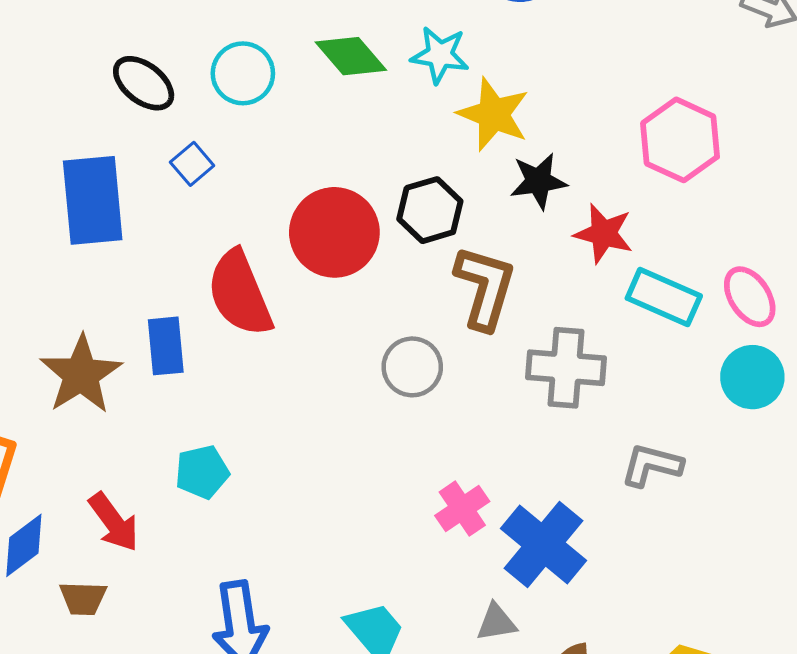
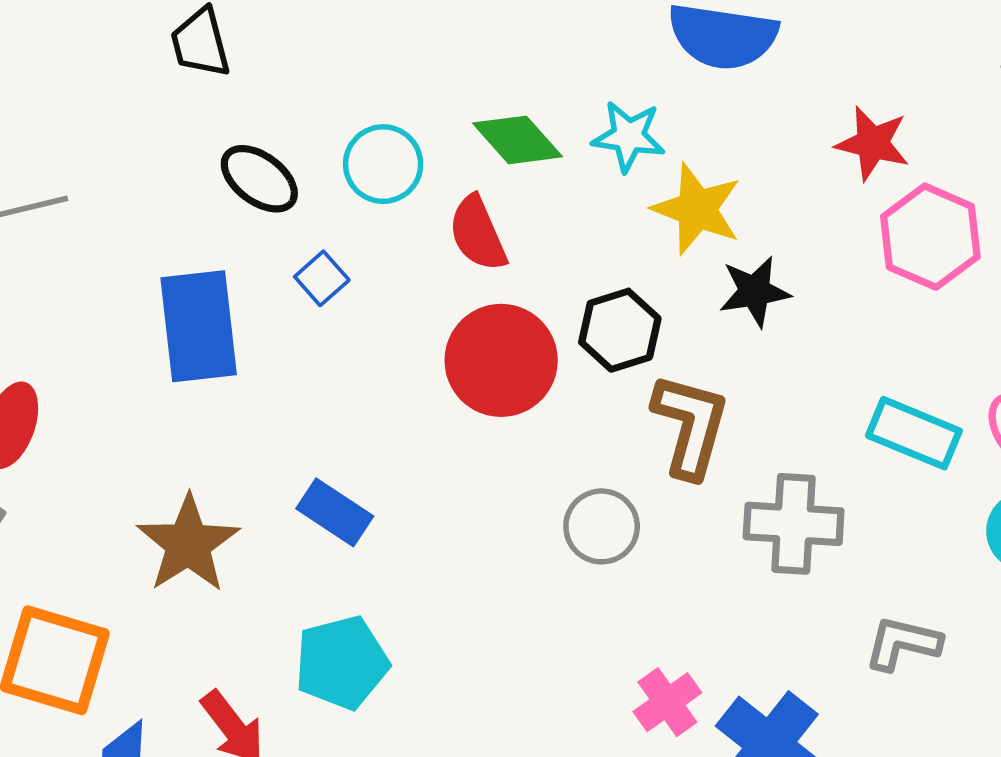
red star: (604, 234) -> (872, 143), moved
red semicircle: (240, 293) -> (478, 233), moved, size x0.7
blue rectangle: (166, 346) -> (335, 512), moved, turned -50
cyan pentagon: (202, 472) -> (342, 663), size x1.4

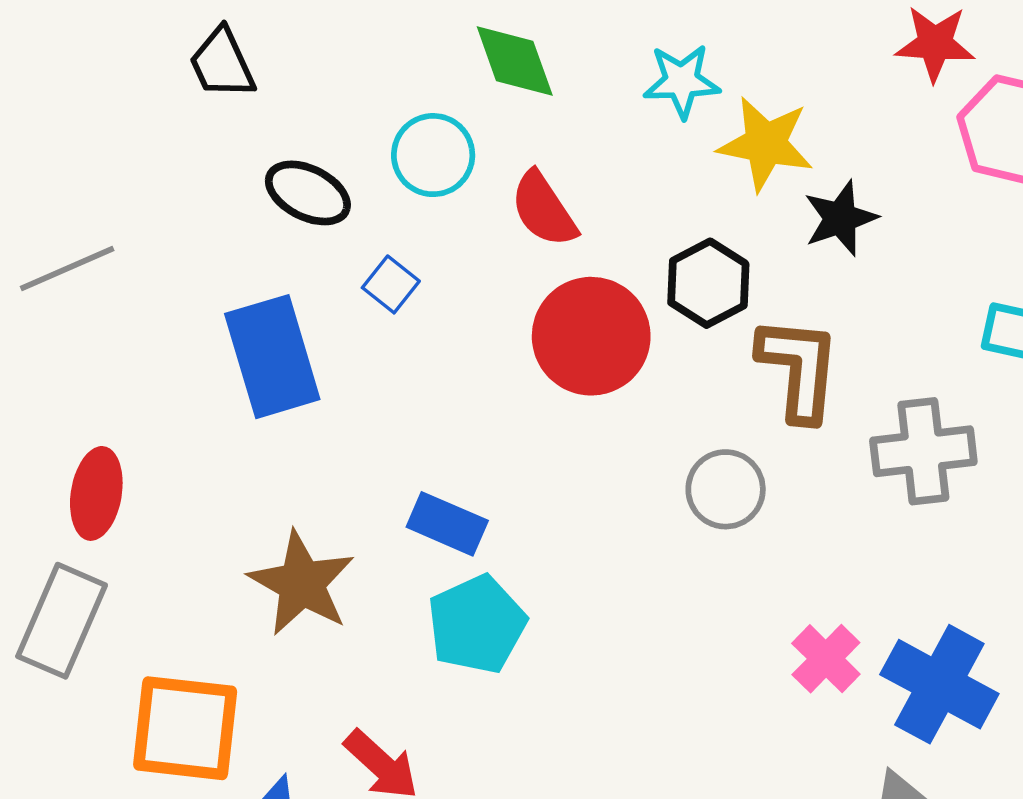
green diamond: (517, 140) -> (515, 61), moved, turned 32
cyan pentagon: (342, 663) -> (477, 624), moved

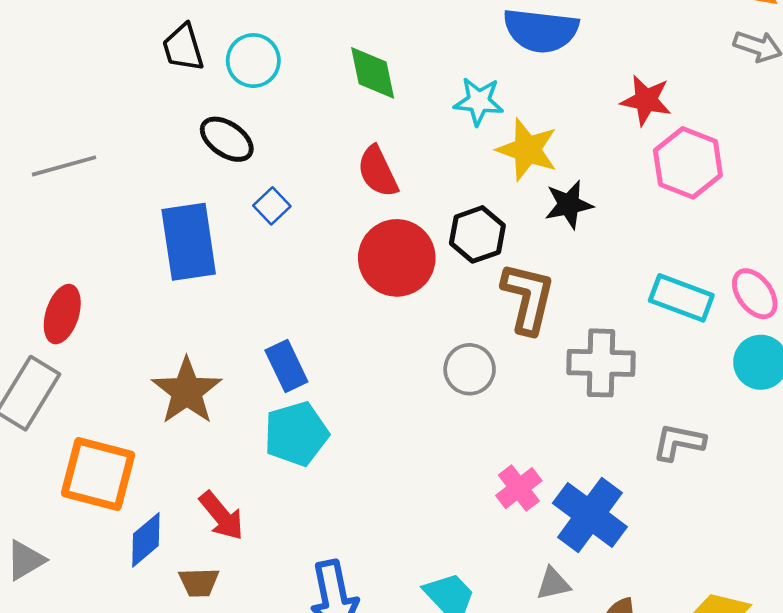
cyan circle: (433, 155) -> (253, 61), moved
blue rectangle: (447, 524) -> (286, 366), turned 33

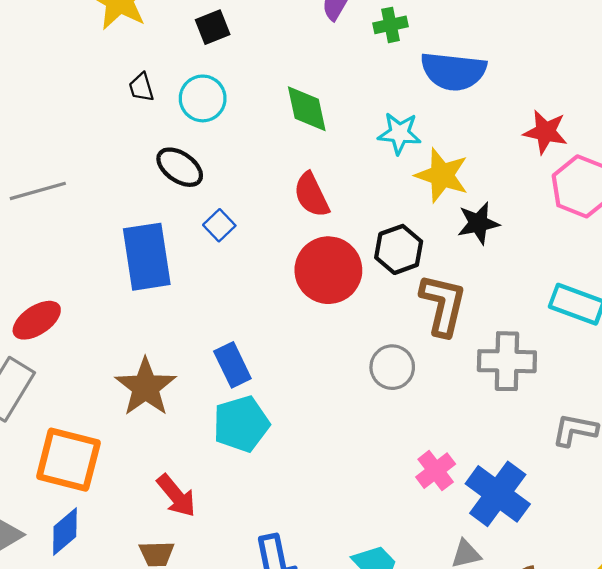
black trapezoid: (183, 48) -> (141, 87), size x0.7
red ellipse: (62, 314) -> (37, 320), turned 39
blue diamond: (146, 540) -> (65, 532), moved

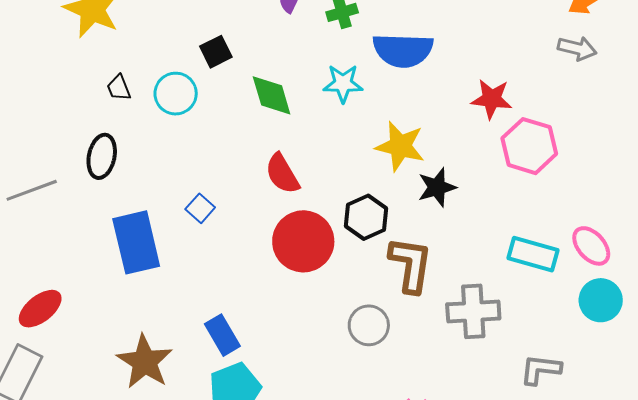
black square: (213, 27) -> (216, 52), moved
cyan star: (399, 133) -> (343, 83), moved
black ellipse: (180, 167) -> (102, 156), moved, turned 72

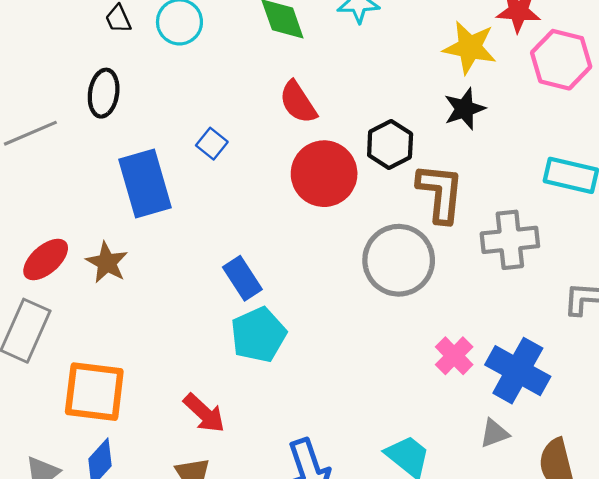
yellow star: (400, 146) -> (470, 47), moved
gray circle: (369, 325) -> (399, 260), size x1.6
brown star: (145, 362) -> (107, 263), moved, size x0.7

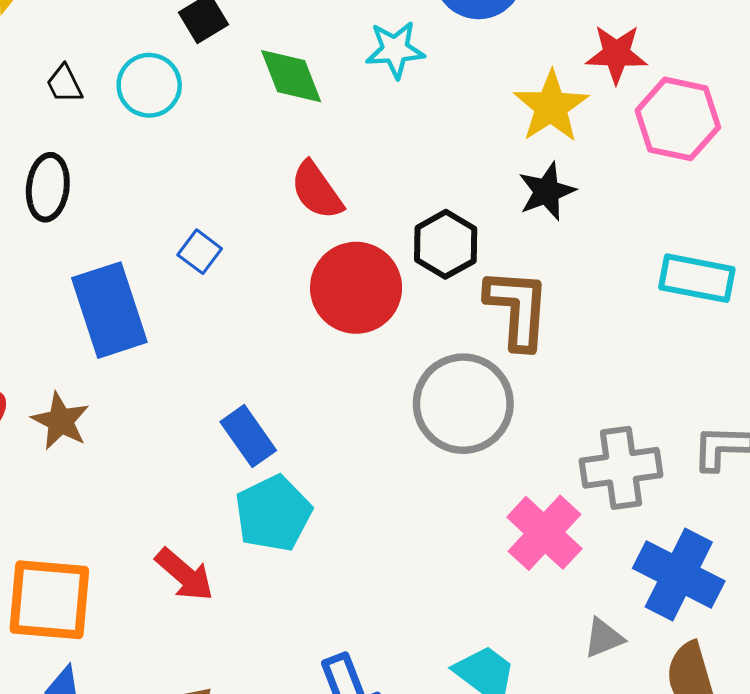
yellow star: (470, 47) -> (551, 107), turned 30
gray cross: (510, 240) -> (621, 468), moved
pink cross: (454, 356) -> (544, 533), size x1.4
blue cross: (518, 371) -> (679, 575), moved
red arrow: (204, 413) -> (185, 575), moved

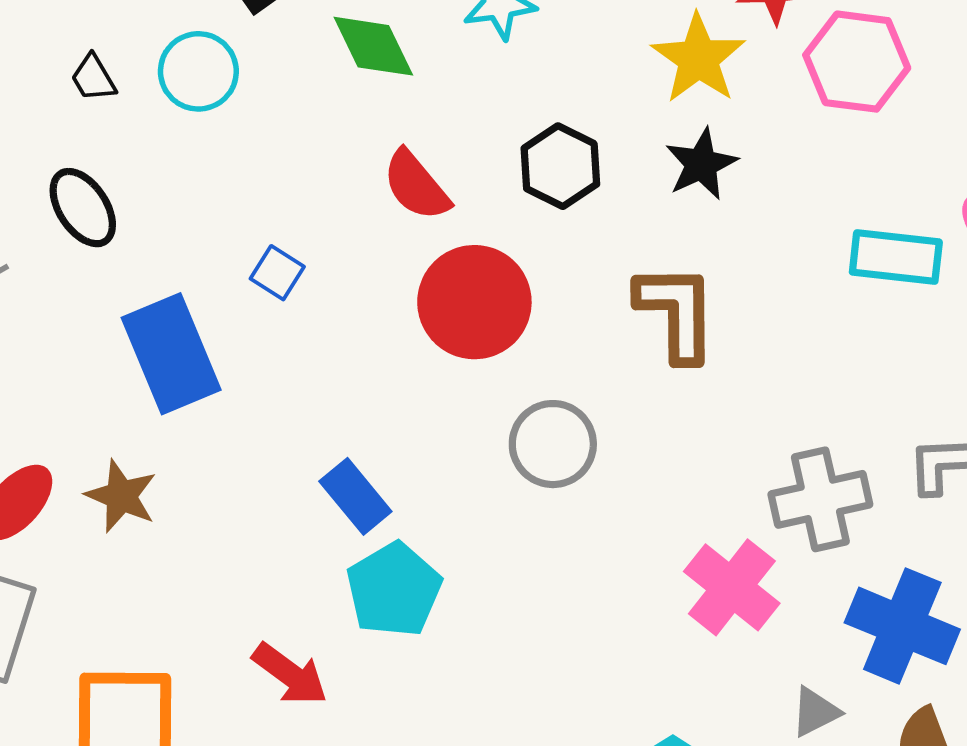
black ellipse: (48, 187) -> (83, 208), turned -36
black hexagon: (446, 244) -> (560, 166), moved
gray circle: (463, 404) -> (553, 444), moved, size x0.7

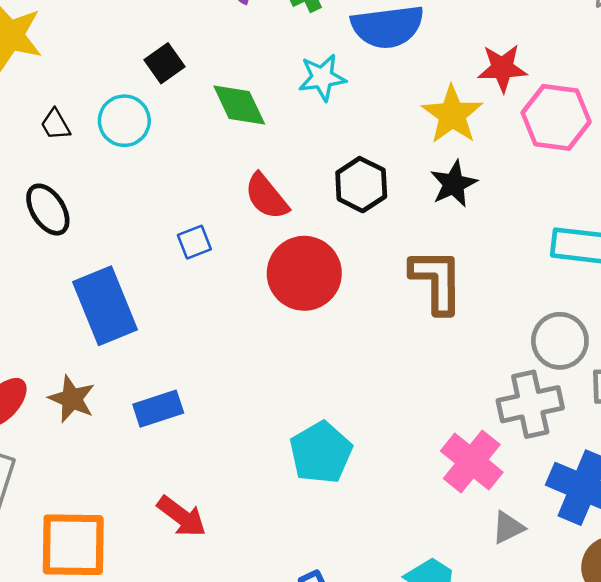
blue square: (277, 273) -> (194, 242), moved, turned 36
gray circle: (553, 444) -> (560, 341), moved
blue rectangle: (355, 496) -> (158, 409), moved, turned -69
cyan pentagon: (394, 590) -> (321, 453), moved
gray triangle: (815, 712) -> (508, 528), moved

